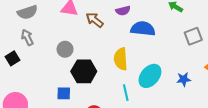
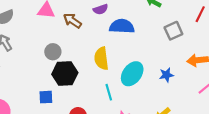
gray circle: (65, 49) -> (53, 52), moved

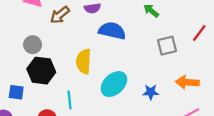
brown arrow: (72, 21) -> (60, 15), turned -84
cyan line: (109, 92) -> (70, 100), moved

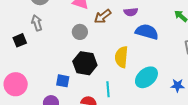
gray circle: (33, 45) -> (80, 32), moved

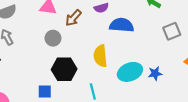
cyan ellipse: (146, 77) -> (130, 72), turned 30
blue star: (178, 85) -> (155, 73), moved

